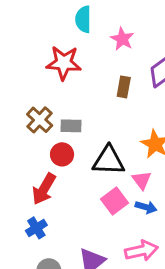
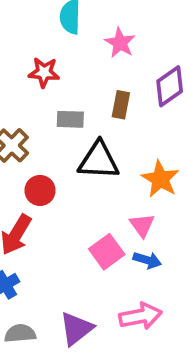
red star: (64, 63) -> (44, 72), size x0.7
gray rectangle: (71, 126) -> (70, 119), moved
black triangle: (109, 161) -> (99, 161), moved

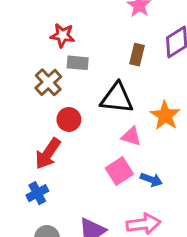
red star: (44, 72) -> (63, 35), moved
gray rectangle: (70, 119) -> (78, 63), moved
pink triangle: (142, 225) -> (131, 136), moved, turned -40

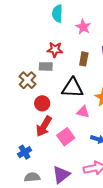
red star: (63, 35) -> (55, 50), moved
red arrow: (48, 154) -> (44, 126), moved
pink square: (119, 171) -> (66, 137), moved

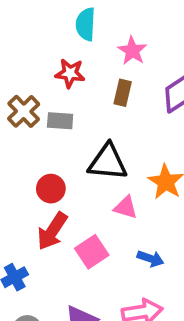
red star: (55, 50) -> (70, 73), moved
brown rectangle: (84, 59) -> (123, 93), moved
brown cross: (28, 80) -> (24, 111), moved

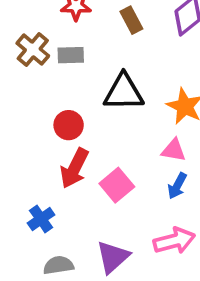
brown rectangle: (123, 93) -> (131, 20), turned -35
pink triangle: (126, 207) -> (174, 150), moved
blue arrow: (151, 259) -> (177, 186), turned 105

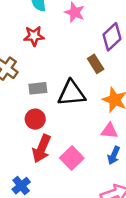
brown rectangle: (131, 20) -> (96, 64), moved
gray rectangle: (71, 55) -> (38, 88), moved

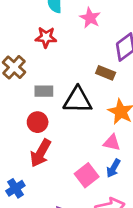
brown rectangle: (96, 64) -> (106, 73), turned -42
pink square: (72, 158) -> (87, 175), moved

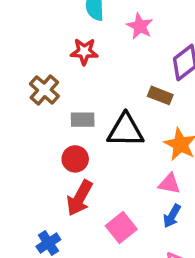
pink square: (87, 175) -> (121, 227), moved

